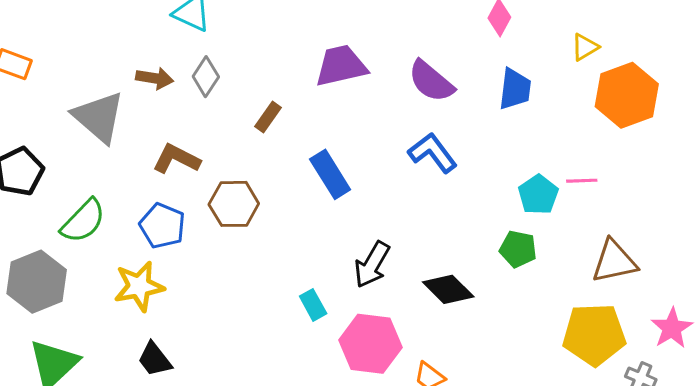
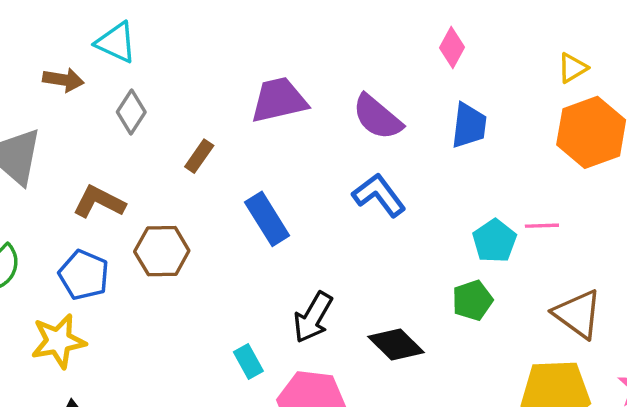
yellow triangle: (585, 47) -> (572, 68), moved
brown arrow: (155, 78) -> (63, 80), moved
green pentagon: (518, 249) -> (472, 300), turned -30
brown triangle: (614, 261) -> (578, 314), turned 48

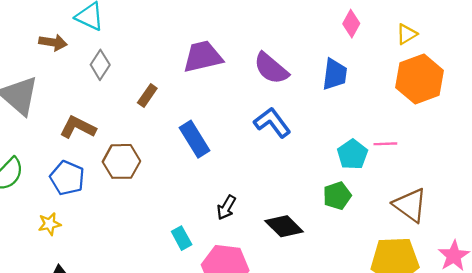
pink diamond: (452, 48) -> (351, 24), moved
black arrow: (313, 317) -> (226, 207), size x0.7
yellow star: (58, 341) -> (50, 224), size x0.6

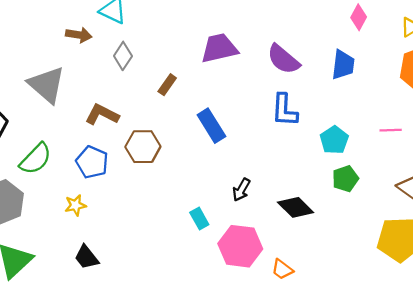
blue L-shape: (272, 123) -> (284, 110), turned -140
cyan pentagon: (352, 154) -> (334, 140), moved

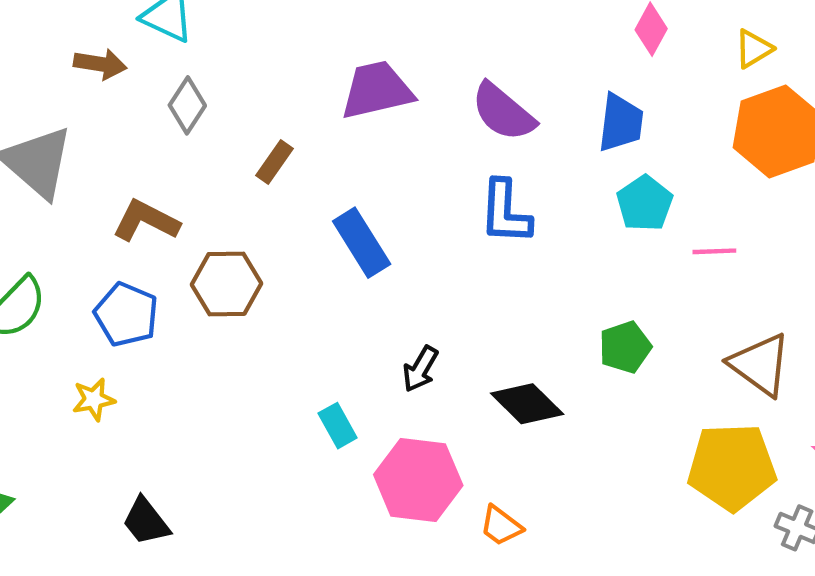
cyan pentagon: (334, 140) -> (645, 203), moved
black trapezoid: (86, 257) -> (146, 521), moved

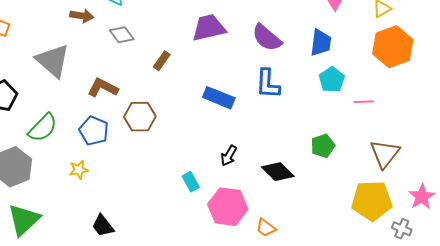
gray diamond: (187, 105) -> (122, 35), turned -70
blue rectangle: (362, 243) -> (219, 98), moved, turned -36
brown triangle: (760, 365) -> (385, 154), turned 32

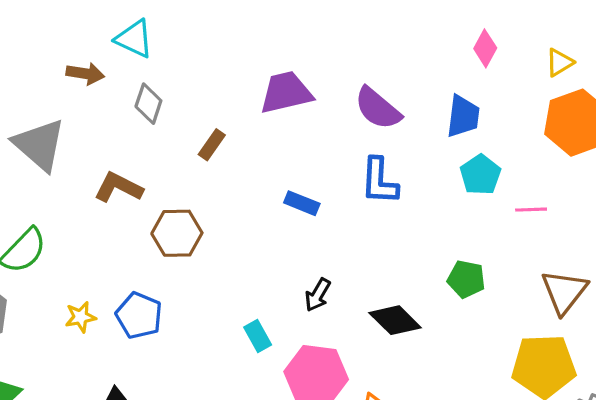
gray diamond: (122, 35) -> (148, 104), turned 55
blue rectangle: (219, 98) -> (302, 203), size x0.7
blue pentagon: (94, 131) -> (139, 315), moved
green pentagon: (323, 146) -> (466, 279), turned 30

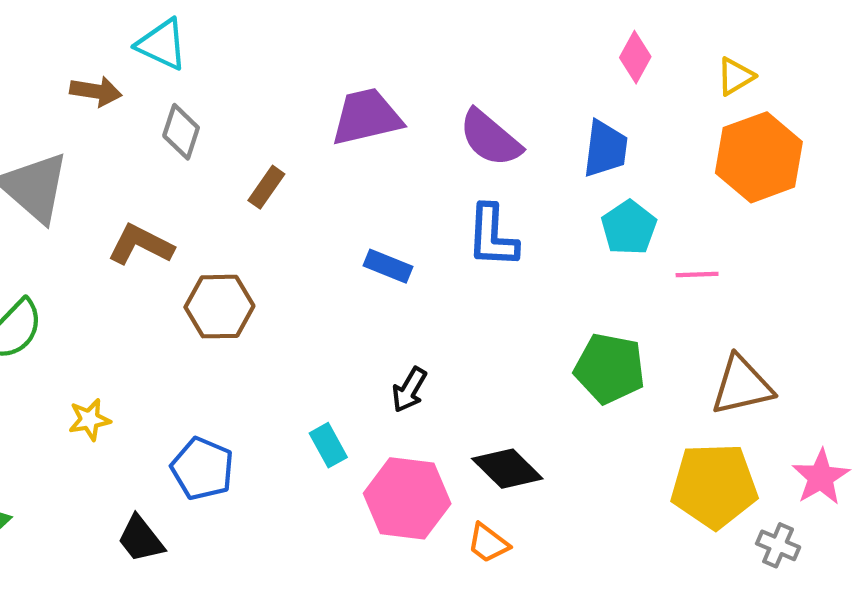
green pentagon: (466, 279) -> (610, 368), size x1.4
brown triangle: (564, 292) -> (742, 385), turned 39
blue pentagon: (139, 315) -> (202, 469), moved
black diamond: (395, 320) -> (507, 469), moved

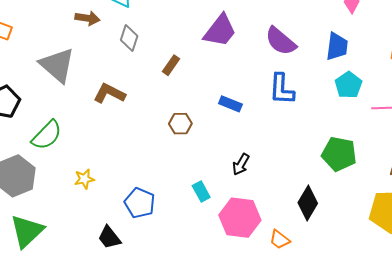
purple trapezoid: (367, 117) -> (220, 31), turned 141
brown hexagon: (219, 307) -> (180, 124), moved, size x0.7
black diamond: (507, 469) -> (308, 203), moved, turned 76

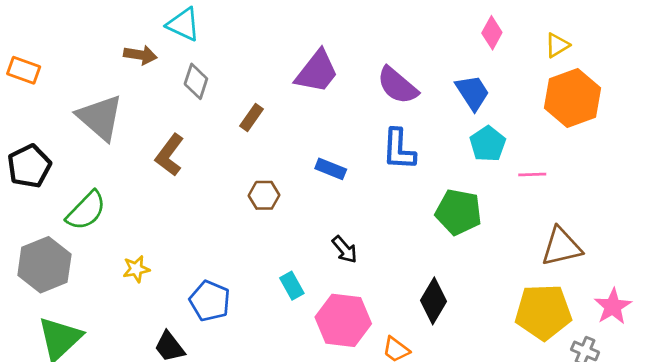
blue trapezoid: (337, 46) -> (472, 92), turned -40
brown L-shape: (109, 93) -> (170, 155), turned -80
green pentagon: (339, 154) -> (459, 212), moved
black arrow: (241, 164) -> (345, 249), turned -70

